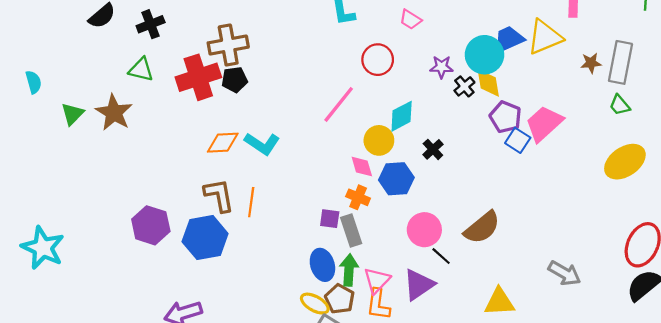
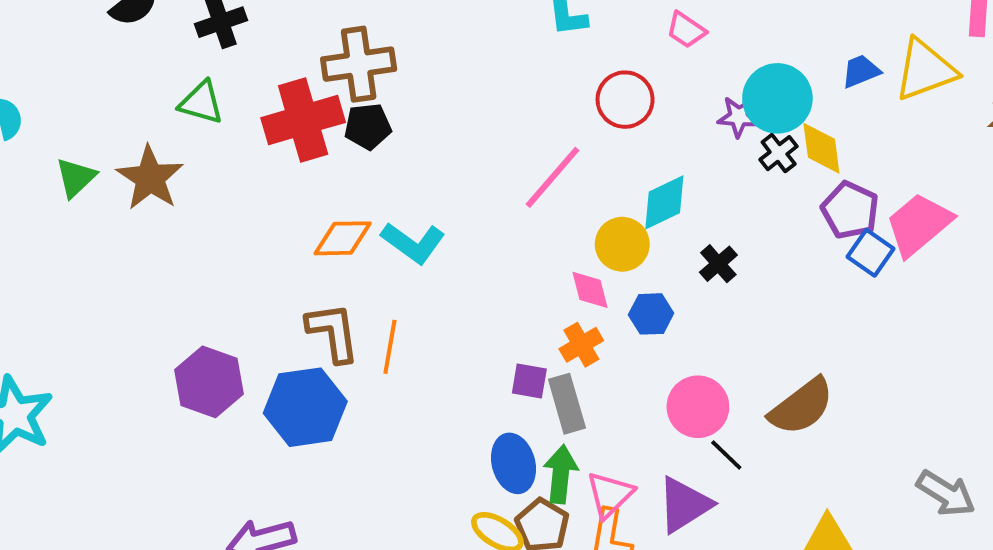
blue trapezoid: (509, 39) -> (861, 71), size x0.7
cyan circle: (485, 55) -> (777, 98), moved
blue hexagon: (396, 179) -> (651, 314), size x0.7
orange cross: (358, 197) -> (581, 345), turned 35

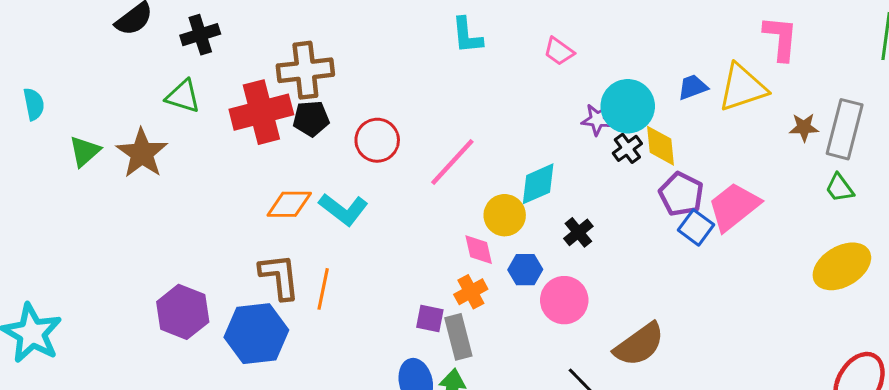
red circle: (625, 100) -> (377, 140), moved
pink circle: (698, 407) -> (564, 300), moved

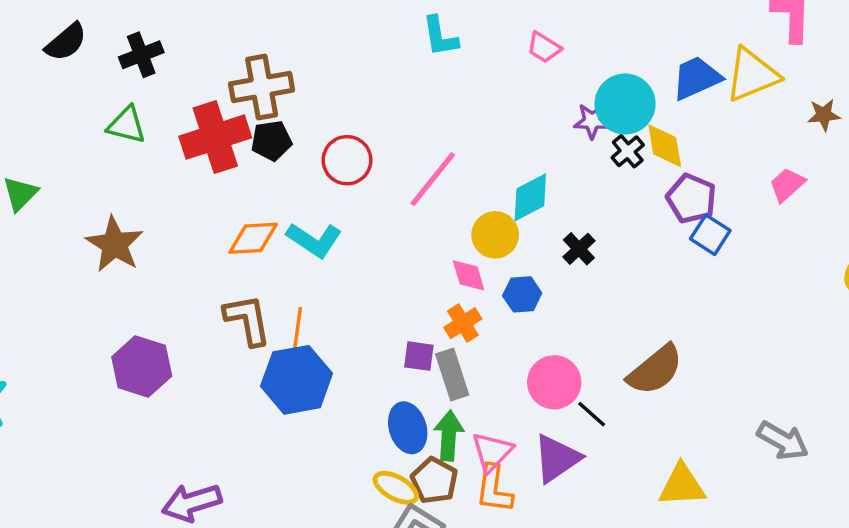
blue trapezoid: (693, 87) -> (696, 78), size x1.5
brown star: (142, 153) -> (115, 244), moved
pink trapezoid: (734, 207) -> (787, 185), moved, size x0.6
pink circle: (564, 300) -> (554, 382), moved
blue hexagon: (256, 334) -> (297, 380), moved

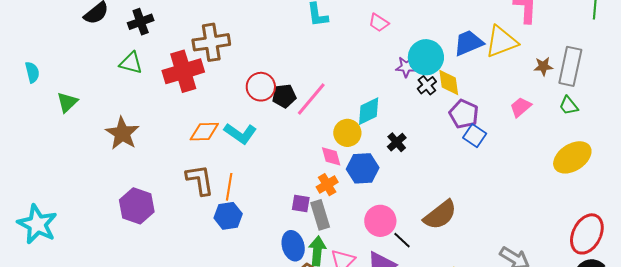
black pentagon: (271, 141) -> (284, 96), moved
blue hexagon: (522, 294) -> (363, 168), size x1.4
blue hexagon: (297, 380) -> (228, 216), size x0.7

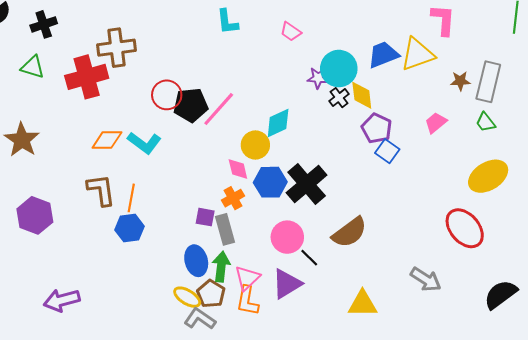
black pentagon: (284, 96) -> (191, 105), size x1.4
black cross: (397, 142) -> (307, 184), moved, size x2.0
red ellipse: (587, 234) -> (465, 228), moved, turned -69

